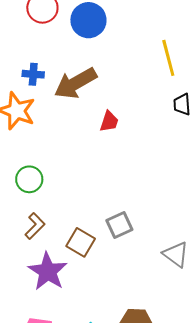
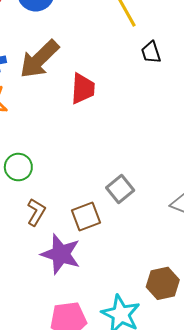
red trapezoid: (109, 122) -> (83, 89), size x1.4
brown square: (81, 242) -> (86, 217), turned -36

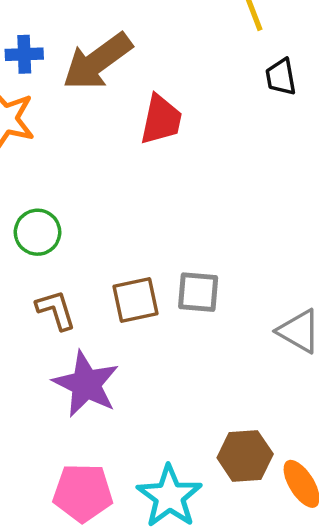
gray square: (120, 189) -> (198, 292), turned 36
brown L-shape: (36, 212) -> (56, 310), turned -56
brown square: (86, 217) -> (135, 300), moved

